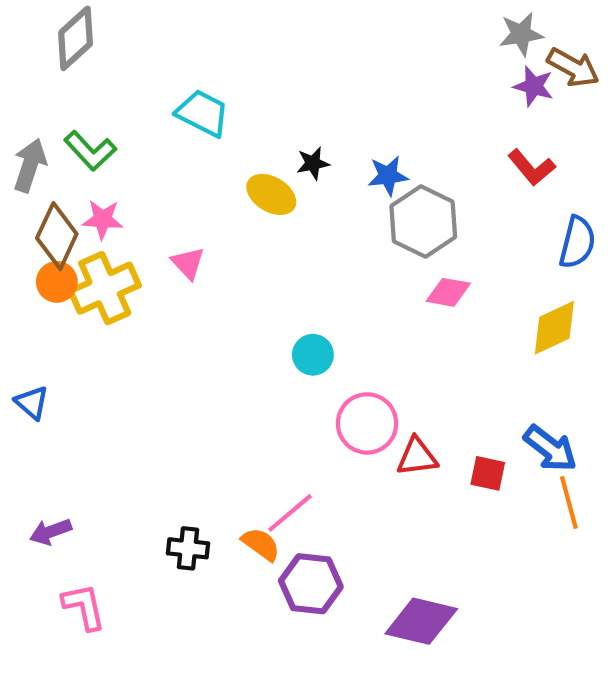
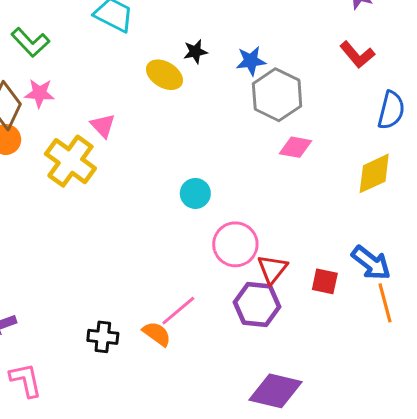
yellow cross: (105, 288) -> (70, 161), moved, turned -30
red triangle: (417, 457) -> (272, 269), turned -44
purple hexagon: (311, 584) -> (257, 304), moved

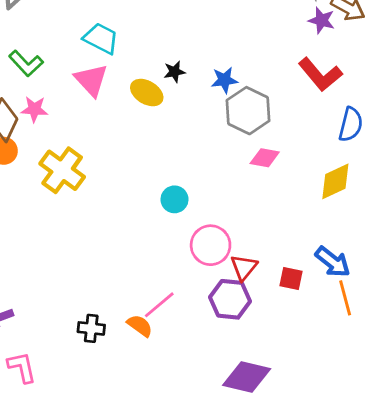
red L-shape: (357, 55) -> (320, 75), size x1.4
pink triangle: (103, 126) -> (91, 80), moved, size x1.5

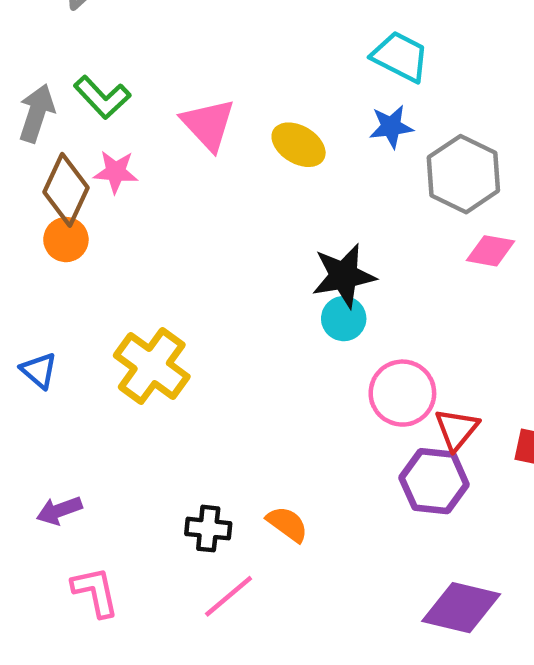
cyan trapezoid: (101, 38) -> (400, 57), moved
black star: (174, 72) -> (344, 276), moved, size x1.8
blue star: (224, 80) -> (391, 127), moved
yellow cross: (62, 170) -> (152, 366), moved
pink line: (159, 305) -> (229, 596), moved

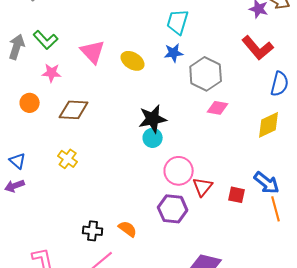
cyan trapezoid: (400, 57) -> (178, 22), turned -100
brown diamond: (66, 190) -> (74, 110), moved, turned 68
yellow cross: (152, 366) -> (68, 159), size x0.6
purple hexagon: (434, 481) -> (173, 209), moved
purple arrow: (59, 510) -> (15, 186), moved

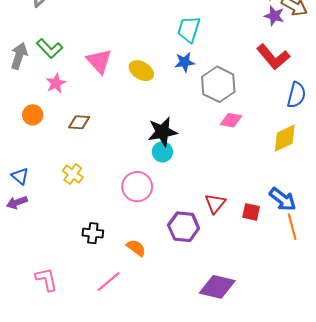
pink star: (52, 73) -> (56, 83), turned -30
brown diamond: (74, 110) -> (79, 122), size x0.7
pink circle: (179, 171) -> (137, 187), moved
black cross: (93, 231) -> (93, 233), moved

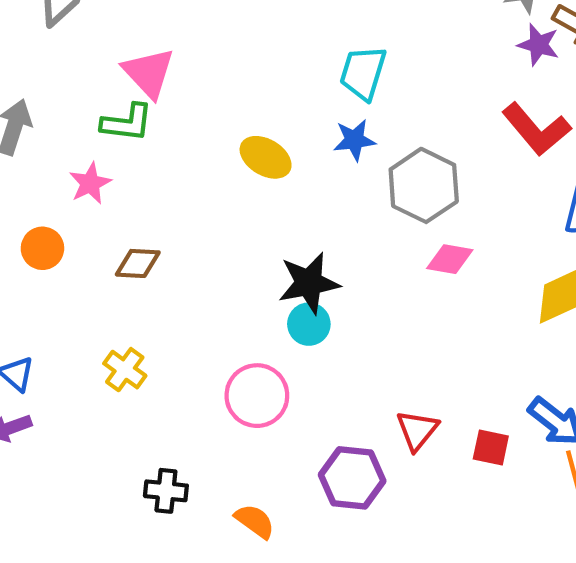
green L-shape: (50, 48) -> (127, 123), moved, turned -40
pink triangle: (99, 61) -> (149, 73), moved

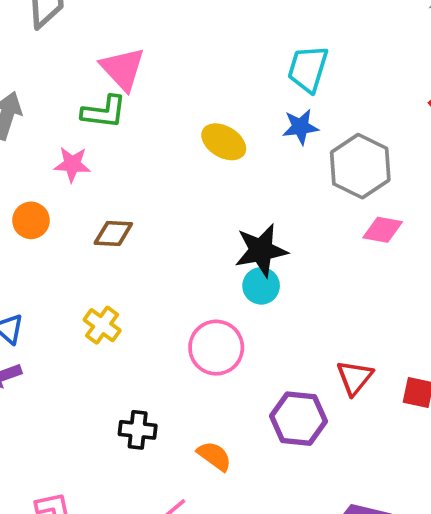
pink star: (90, 183) -> (72, 164), turned 30

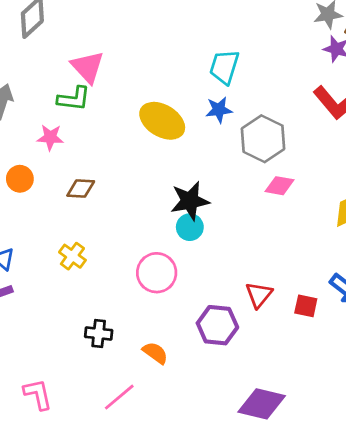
yellow ellipse: (224, 142) -> (162, 121), size x1.4

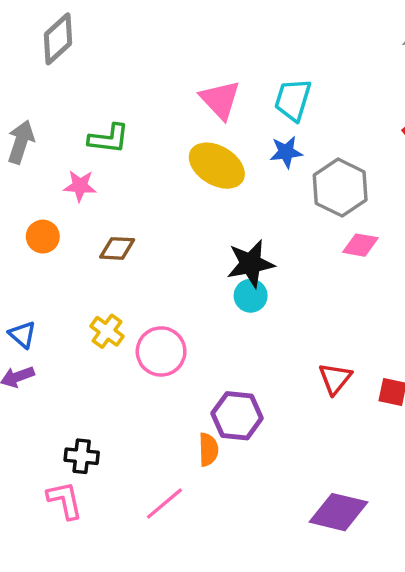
pink triangle: (88, 67) -> (220, 100), moved
pink circle: (157, 273) -> (161, 351), moved
purple hexagon: (217, 325) -> (237, 416), moved
black cross: (99, 333) -> (82, 456), moved
orange semicircle: (155, 353) -> (208, 449), turned 52

